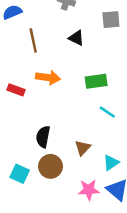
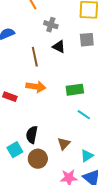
black triangle: (76, 38) -> (59, 47), moved
brown line: (33, 41) -> (35, 57), moved
cyan square: (20, 174) -> (15, 150), moved, turned 35

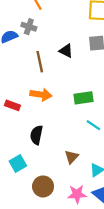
gray cross: (51, 25) -> (29, 27), moved
black semicircle: (32, 135) -> (36, 135), moved
brown circle: (38, 159) -> (43, 186), moved

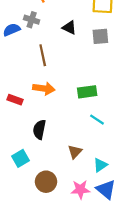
black triangle: (66, 51) -> (69, 27), moved

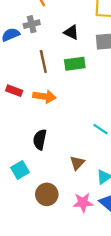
gray cross: (32, 20) -> (32, 24), turned -32
green rectangle: (87, 92) -> (75, 64), moved
red rectangle: (15, 100) -> (14, 91), moved

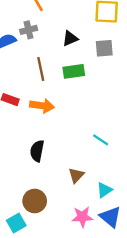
black triangle: (71, 32) -> (70, 38), turned -49
cyan square: (20, 170) -> (16, 223), moved
brown circle: (47, 194) -> (35, 201), moved

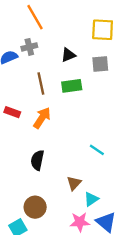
orange arrow: (42, 106) -> (42, 118), turned -65
cyan triangle: (104, 190) -> (91, 199), moved

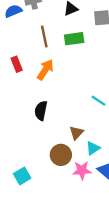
red rectangle: (12, 112) -> (17, 64), turned 48
brown circle: (35, 207) -> (61, 155), moved

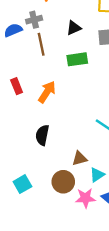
brown line: (44, 37) -> (41, 44), moved
brown triangle: (76, 133) -> (80, 158), turned 32
cyan square: (22, 176) -> (22, 184), moved

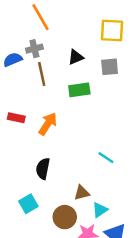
red rectangle: (17, 86) -> (16, 118), turned -56
cyan square: (22, 184) -> (28, 204), moved

